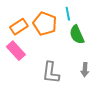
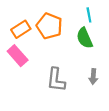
cyan line: (68, 14) -> (89, 15), moved

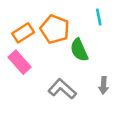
green semicircle: (85, 38) -> (79, 50), moved
gray L-shape: (56, 80) -> (62, 89), turned 125

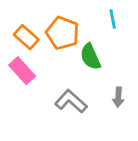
orange rectangle: (23, 33) -> (26, 37), turned 75

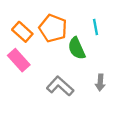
cyan line: (113, 19) -> (96, 27), moved

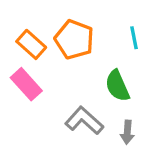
green semicircle: (77, 48) -> (117, 86), moved
gray arrow: (100, 83) -> (127, 132), moved

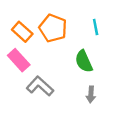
gray L-shape: (84, 121) -> (40, 86), moved

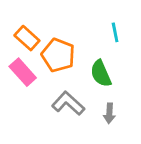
orange pentagon: (53, 28) -> (58, 55), moved
gray L-shape: (40, 86) -> (68, 103), moved

